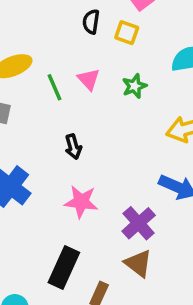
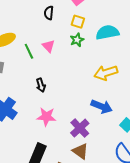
yellow square: (127, 33) -> (78, 22), moved
green star: (134, 86) -> (77, 40), moved

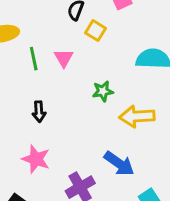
yellow square: (78, 22) -> (95, 31), moved
green star: (77, 40) -> (103, 91), moved

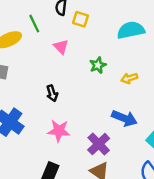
green line: (34, 59) -> (34, 24), moved
yellow arrow: (137, 116) -> (129, 78), size x0.6

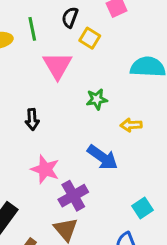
pink triangle: (61, 47) -> (57, 65), size x1.5
blue arrow: (124, 118) -> (103, 157), moved
pink star: (59, 131) -> (45, 169), moved

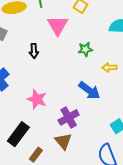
black arrow: (32, 119) -> (34, 51), moved
pink star: (45, 169) -> (37, 99), moved

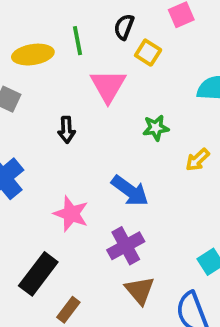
yellow arrow: (109, 68) -> (197, 160), turned -40
blue arrow: (89, 90) -> (130, 191), moved
brown triangle: (63, 141) -> (140, 290), moved

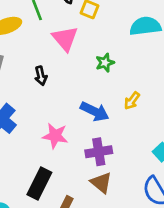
yellow arrow: (197, 160) -> (132, 101), moved
purple cross: (126, 246) -> (99, 152), turned 30
brown triangle: (140, 290) -> (101, 183), moved

